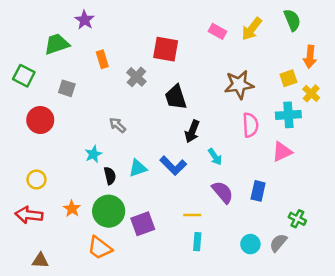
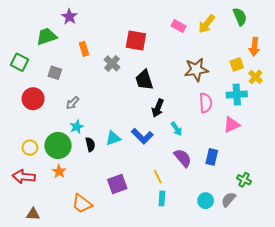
gray arrow: (117, 125) -> (73, 103), moved, turned -88
green circle: (109, 211) -> (58, 145), moved
yellow line: (192, 215) -> (158, 177), turned 64

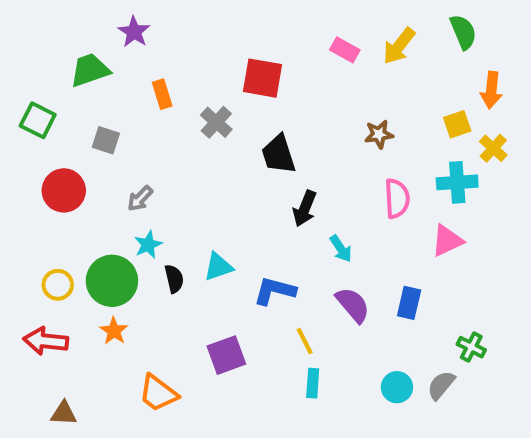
brown star: (196, 70) -> (379, 134), size x0.6
blue L-shape: (142, 136) -> (275, 291), moved, turned 150

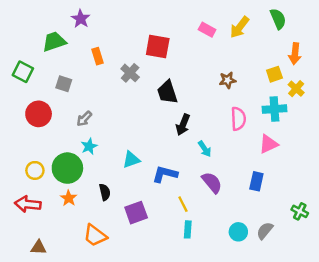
black semicircle: (174, 279) -> (105, 192), moved
blue rectangle: (409, 303) -> (256, 181), moved
green cross: (471, 347) -> (300, 211), moved

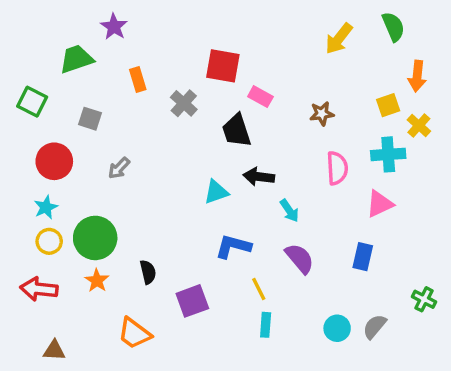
pink rectangle: (207, 30) -> (260, 97), moved
black arrow: (183, 125) -> (259, 177), turned 75
cyan star: (89, 146) -> (46, 207), moved
cyan triangle: (131, 160) -> (216, 192), moved

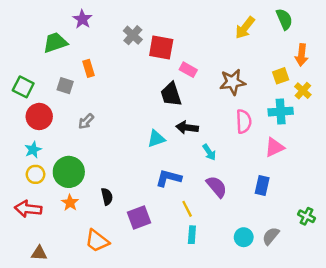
orange rectangle: (138, 79) -> (88, 68), moved
green square: (32, 102) -> (23, 87), moved
gray cross: (184, 103) -> (133, 35), moved
brown star: (322, 114) -> (233, 82), size x1.5

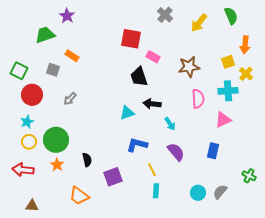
gray cross: (133, 35) -> (165, 15), moved
orange rectangle: (88, 68) -> (72, 56), turned -40

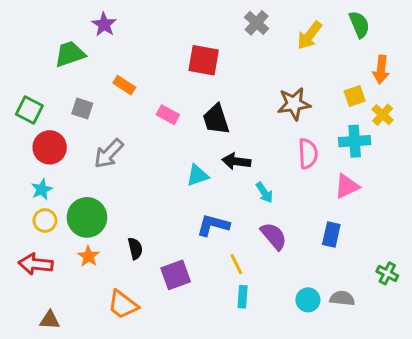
orange rectangle: (72, 56) -> (124, 85), moved
pink rectangle: (153, 57) -> (168, 115), moved
gray arrow: (70, 99) -> (109, 154), size x1.5
gray semicircle: (220, 192) -> (342, 298), turned 56

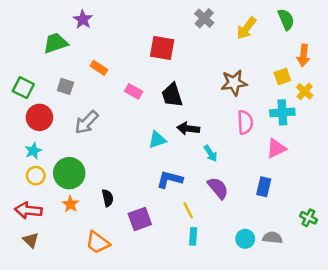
brown triangle: (50, 320) -> (31, 240), moved, turned 42

